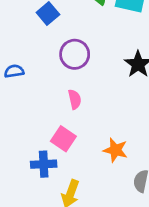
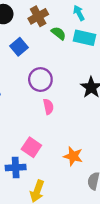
pink semicircle: (75, 99) -> (48, 107), moved

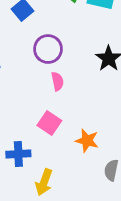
pink square: (31, 147) -> (49, 123), moved

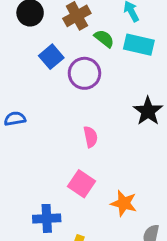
purple circle: (48, 49) -> (84, 73), moved

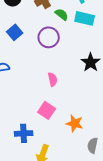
blue square: (51, 57) -> (15, 32), moved

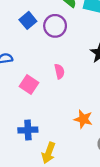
blue square: (15, 32) -> (28, 20), moved
pink square: (47, 110) -> (29, 84), moved

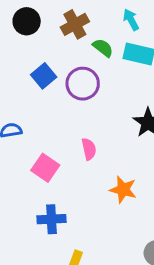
orange star: (83, 119) -> (123, 190), moved
blue cross: (28, 130) -> (51, 219), moved

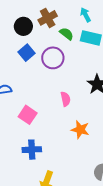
black circle: (27, 21) -> (23, 26), moved
pink semicircle: (89, 149) -> (66, 99), moved

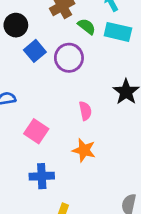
black circle: (23, 26) -> (16, 25), moved
orange star: (80, 130) -> (84, 150), moved

